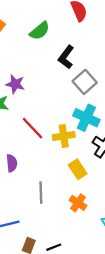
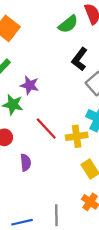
green semicircle: (40, 31) -> (68, 24), moved
gray line: (41, 192) -> (56, 215), moved

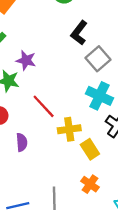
yellow cross: (77, 136) -> (69, 129), moved

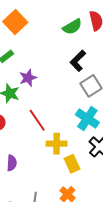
purple star: (26, 60) -> (28, 78), turned 30
purple semicircle: (22, 142) -> (12, 163), moved

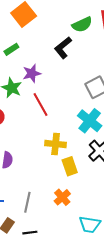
black L-shape: (78, 61) -> (63, 48), moved
red line: (37, 120) -> (40, 105), moved

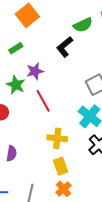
yellow rectangle: (70, 166) -> (61, 166), moved

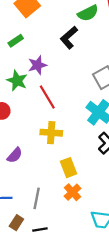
yellow cross: (57, 138) -> (51, 133), moved
purple semicircle: (12, 153) -> (15, 155), turned 35

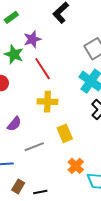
orange cross: (73, 192) -> (76, 166), moved
gray line: (37, 198) -> (34, 147), moved, turned 60

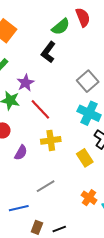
purple semicircle: (14, 124) -> (21, 153), moved
yellow rectangle: (65, 133) -> (85, 158), moved

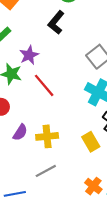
yellow cross: (51, 140) -> (47, 136), moved

